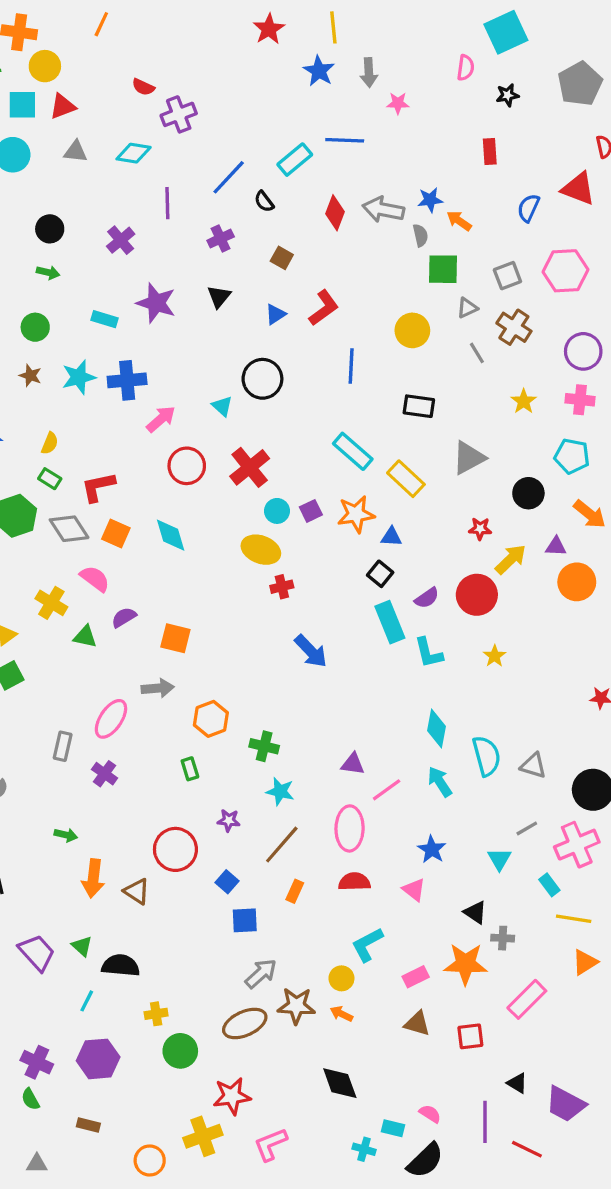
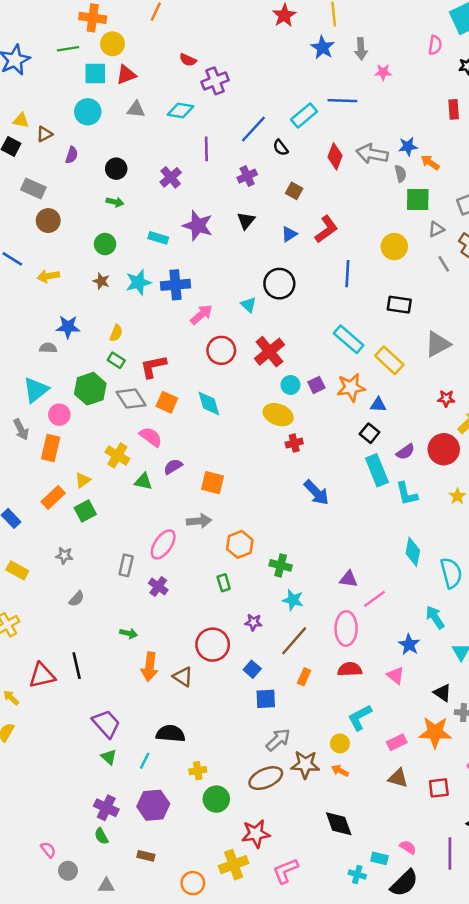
cyan arrow: (440, 782) -> (435, 617), moved
green triangle: (82, 946) -> (109, 757), moved

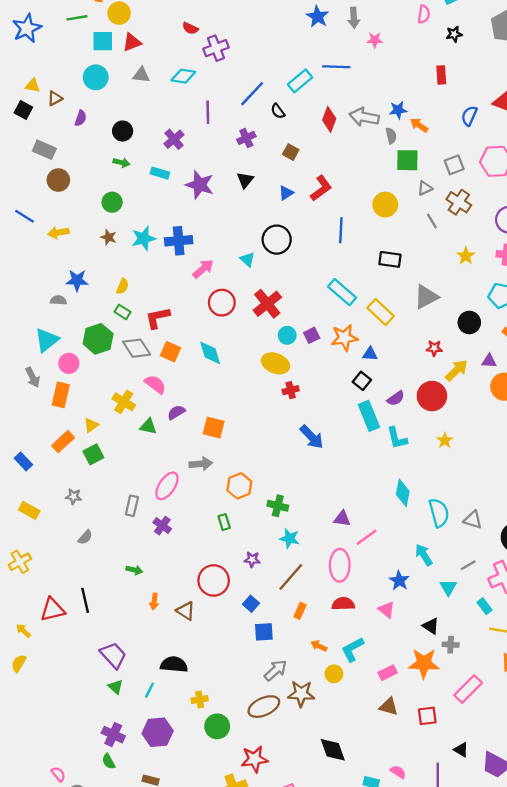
cyan rectangle: (158, 238) -> (160, 173), moved
orange arrow: (150, 667) -> (154, 601), size x0.6
orange arrow: (340, 771) -> (319, 646), moved

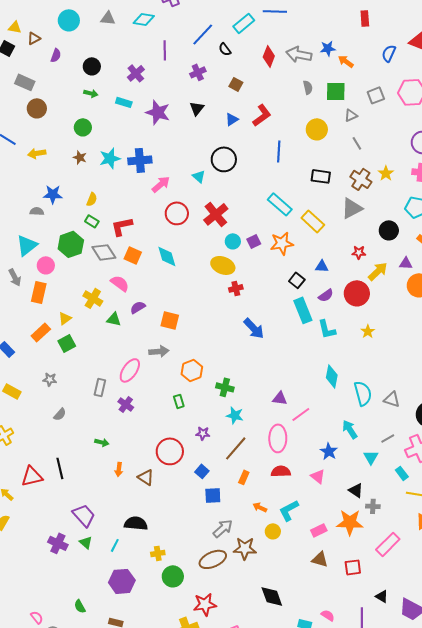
gray semicircle: (391, 136) -> (308, 87), moved
brown cross: (459, 202) -> (361, 179), moved
blue triangle: (370, 354) -> (322, 266), moved
purple cross: (113, 735) -> (58, 543), moved

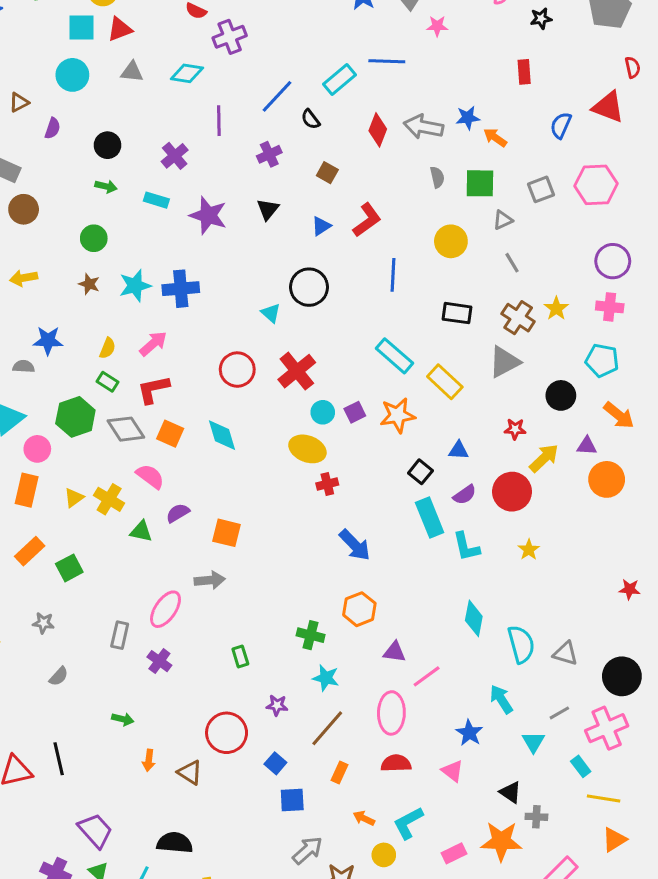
pink arrow: (161, 184) -> (153, 344), moved
yellow triangle: (65, 318) -> (74, 498), moved
orange hexagon: (192, 370) -> (359, 609), moved

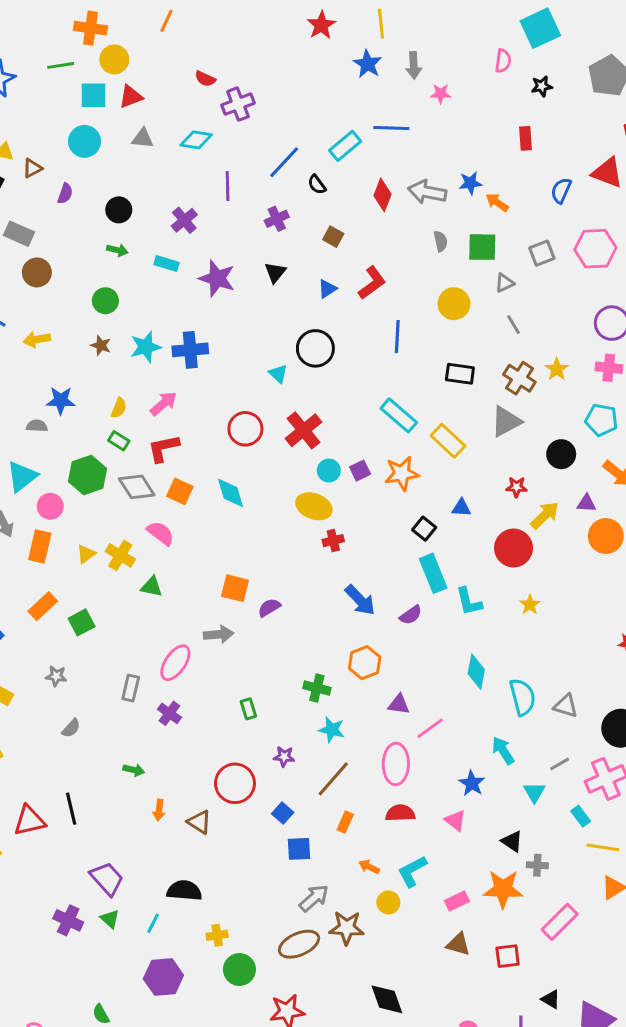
purple semicircle: (465, 495) -> (411, 615), moved
purple semicircle: (178, 513) -> (269, 608), moved

